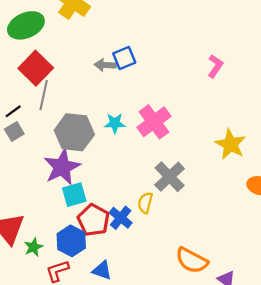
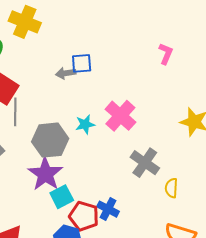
blue square: (124, 58) -> (82, 63), turned 30
yellow semicircle: (145, 203) -> (171, 188), moved

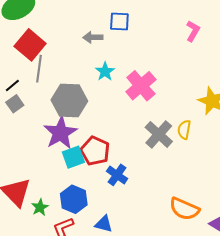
blue square: (82, 63) -> (119, 22), moved
cyan star: (85, 124) -> (105, 71), moved, turned -30
yellow semicircle: (171, 188) -> (184, 130), moved
red pentagon: (84, 216) -> (95, 151), moved

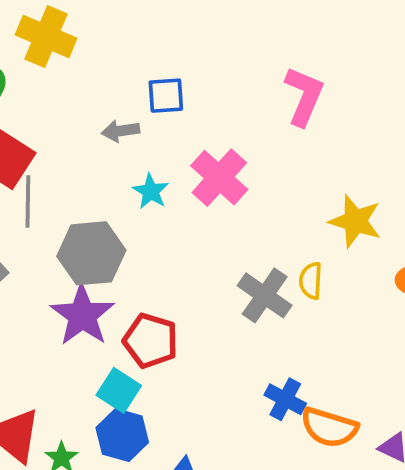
pink L-shape: (193, 31) -> (304, 96), size x1.5
pink cross: (141, 86) -> (219, 178), moved
cyan square: (73, 157) -> (119, 390), moved, turned -30
blue cross: (117, 175) -> (285, 399), moved

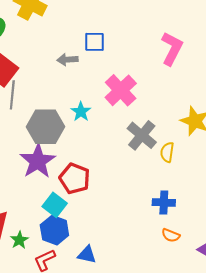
cyan star: (151, 191) -> (81, 112), moved
gray cross: (265, 295) -> (142, 135), moved
blue cross: (285, 399) -> (164, 203), moved, turned -30
orange semicircle: (329, 427) -> (171, 235), size x0.6

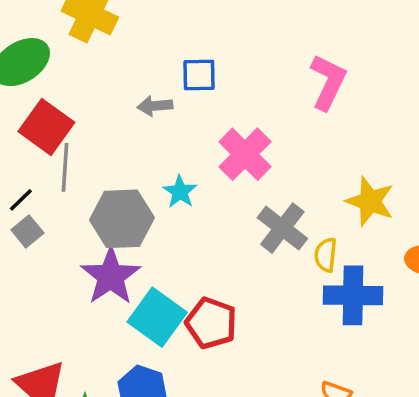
red pentagon: (75, 179) -> (211, 323), moved
blue cross: (164, 203) -> (353, 295), moved, size x1.5
cyan square: (55, 205) -> (157, 317), moved, size x1.4

